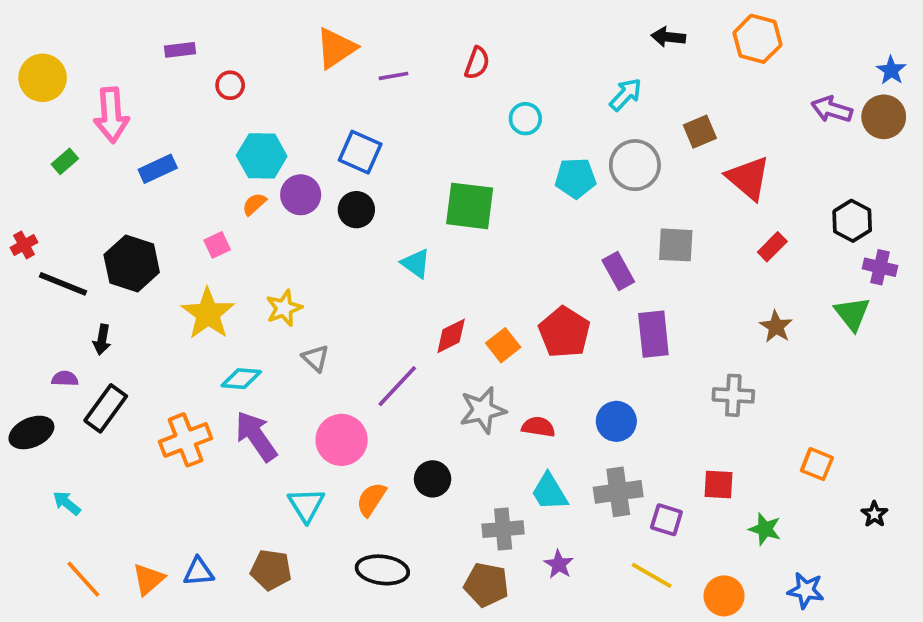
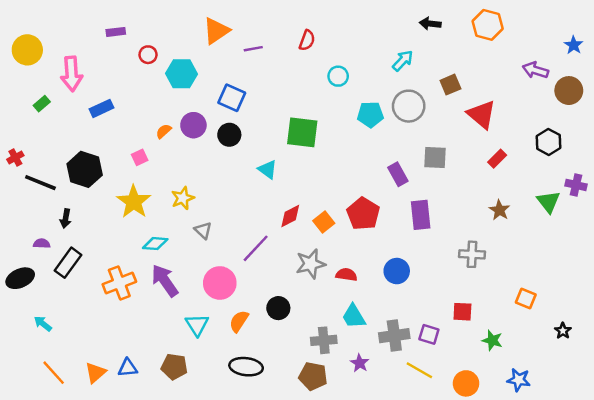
brown circle: (884, 117) -> (569, 91), moved
cyan hexagon: (262, 156) -> (182, 74), moved
purple cross: (880, 267) -> (576, 185), moved
gray cross: (618, 492) -> (394, 336), moved

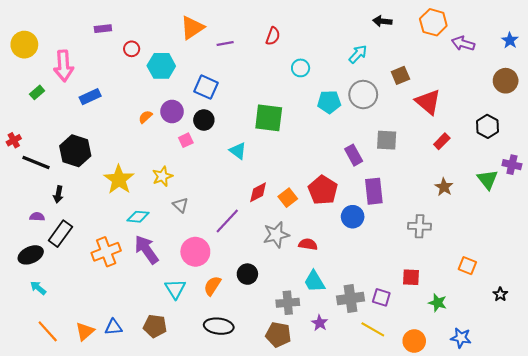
purple arrow: (535, 70) -> (463, 44), moved
pink square: (140, 157) -> (186, 140), moved
blue circle: (397, 271) -> (353, 217), moved
black ellipse: (20, 278) -> (31, 255), moved

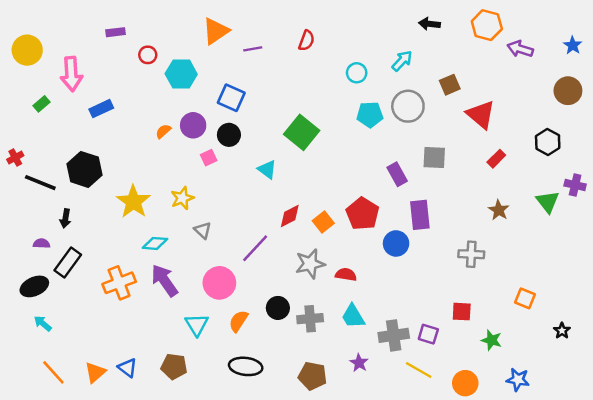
cyan circle: (301, 68) -> (357, 73), moved
green square: (269, 118) -> (302, 132), turned 32
gray cross: (288, 303) -> (310, 319), moved
blue triangle: (114, 327) -> (127, 368), turned 42

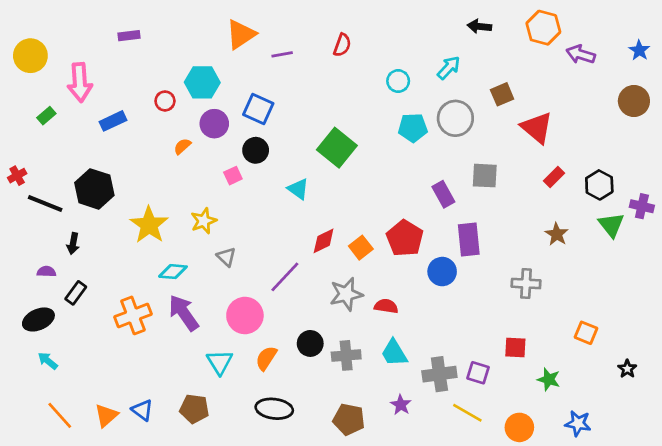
red circle: (148, 55) -> (165, 101), moved
purple circle: (193, 125) -> (214, 124), moved
black hexagon: (548, 142) -> (599, 185), moved
black rectangle: (68, 263) -> (76, 293), size x0.7

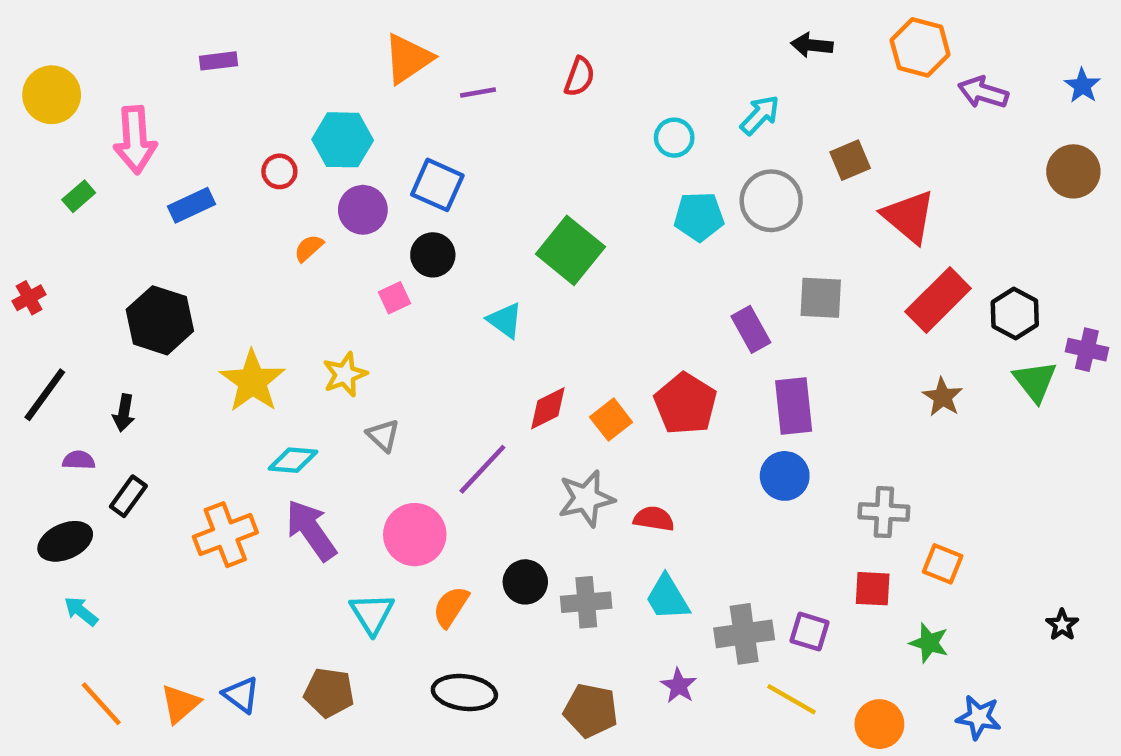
red rectangle: (554, 177) -> (938, 300), size x1.8
black line: (45, 204) -> (45, 395), moved, turned -76
blue circle: (442, 272) -> (785, 476), moved
gray cross: (526, 284) -> (884, 512), moved
orange square: (586, 333) -> (943, 564), moved

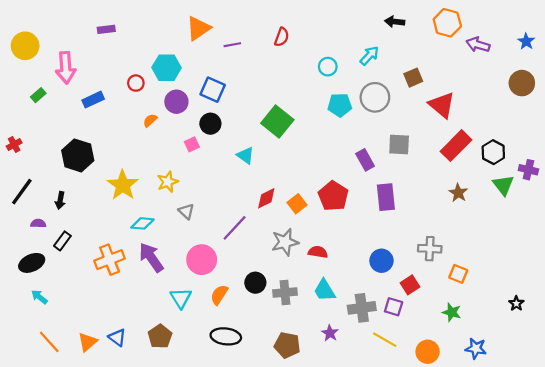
blue circle: (785, 476) -> (381, 261), moved
red square: (873, 589) -> (410, 285), moved, turned -36
brown pentagon: (329, 692) -> (160, 336), turned 30

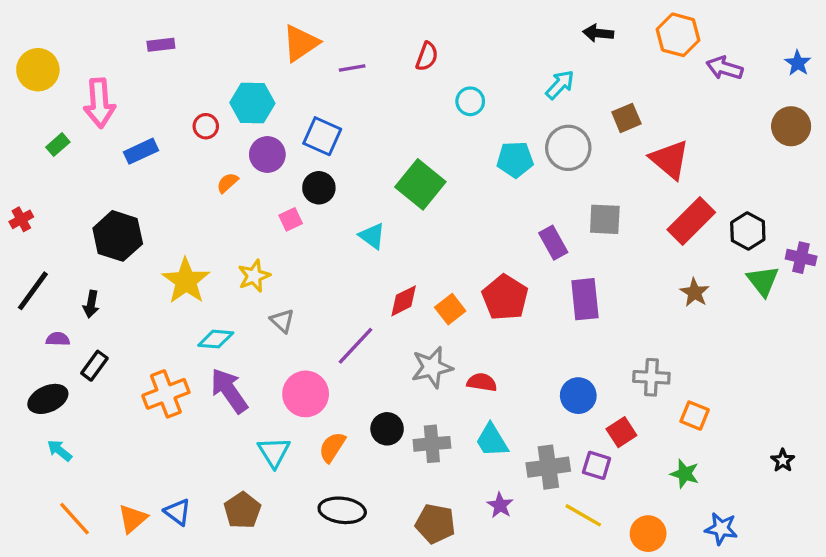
cyan circle: (328, 67) -> (470, 101), moved

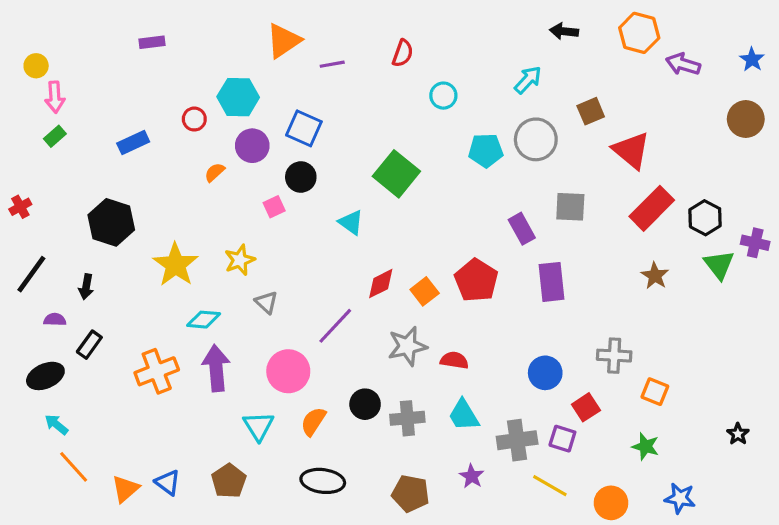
yellow circle: (38, 70) -> (36, 66), size x0.6
pink arrow: (99, 103) -> (55, 97), moved, size x0.7
purple arrow: (229, 391) -> (216, 368), turned 30
orange line: (74, 519) -> (74, 467), moved

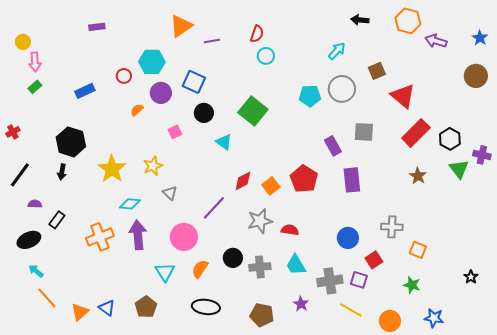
cyan circle: (443, 96) -> (266, 56), moved
black circle: (301, 177) -> (204, 113), moved
black arrow: (86, 287) -> (62, 172), moved

